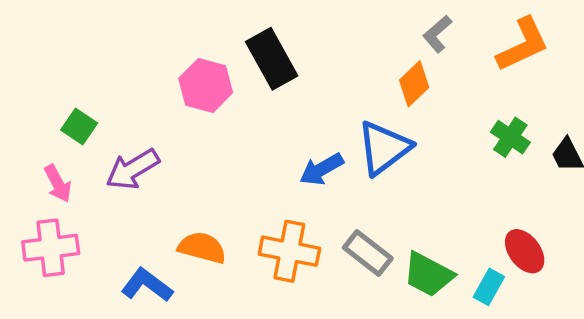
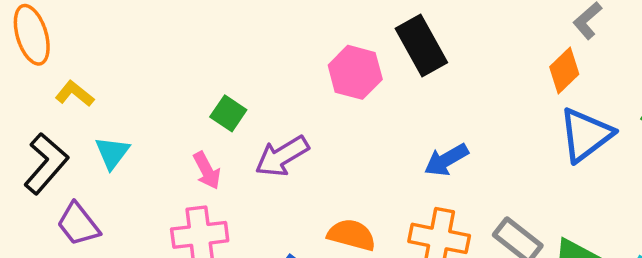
blue triangle: (384, 148) -> (586, 135), moved
blue arrow: (321, 169) -> (446, 160), moved

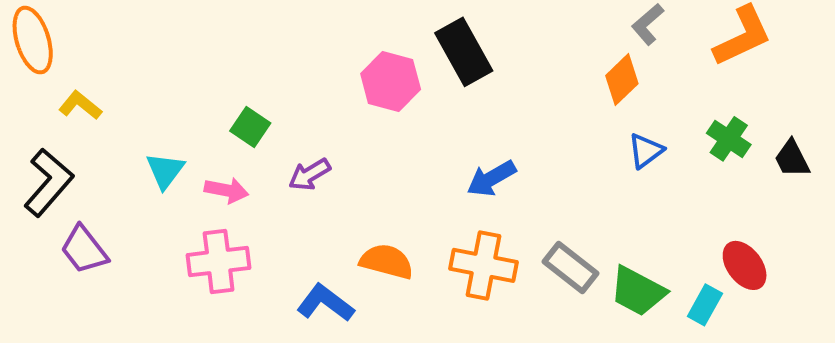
blue triangle: (586, 135) -> (646, 151), size x0.6
cyan triangle: (112, 153) -> (165, 171), moved
purple arrow: (282, 156) -> (309, 174), size x0.7
pink arrow: (207, 171) -> (226, 190), turned -51

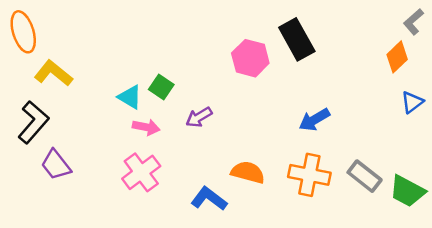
yellow L-shape: (80, 105) -> (53, 73), size x1.4
cyan triangle: (165, 171) -> (130, 97), moved, turned -36
pink cross: (219, 261) -> (141, 172), turned -30

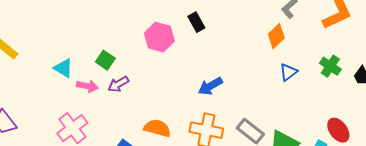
black rectangle: (297, 39) -> (196, 22), size x0.6
green square: (161, 87) -> (105, 60), moved
pink arrow: (146, 127) -> (87, 86), moved

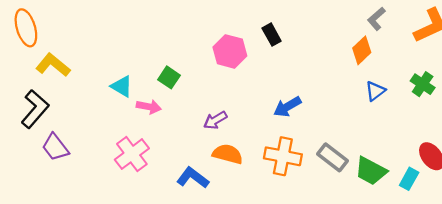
purple arrow: (118, 84) -> (215, 120), moved

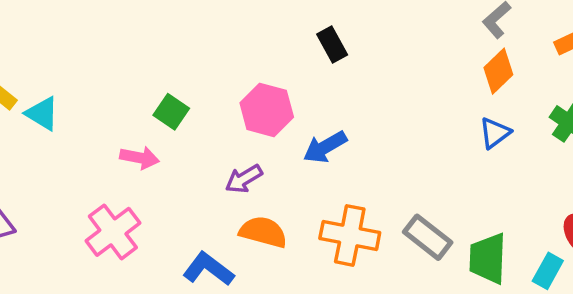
orange diamond: (362, 50) -> (498, 71), moved
pink hexagon: (230, 51) -> (267, 110), moved
cyan triangle: (122, 86) -> (42, 113), moved
blue arrow: (287, 107) -> (325, 147), moved
green trapezoid: (371, 171) -> (488, 258), turned 64

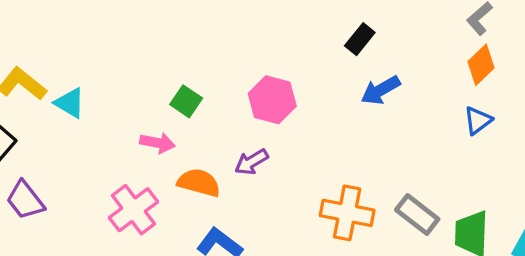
black rectangle: (332, 45) -> (360, 39), moved, turned 68
blue arrow: (325, 147) -> (381, 90), moved
orange semicircle: (263, 232) -> (199, 183), moved

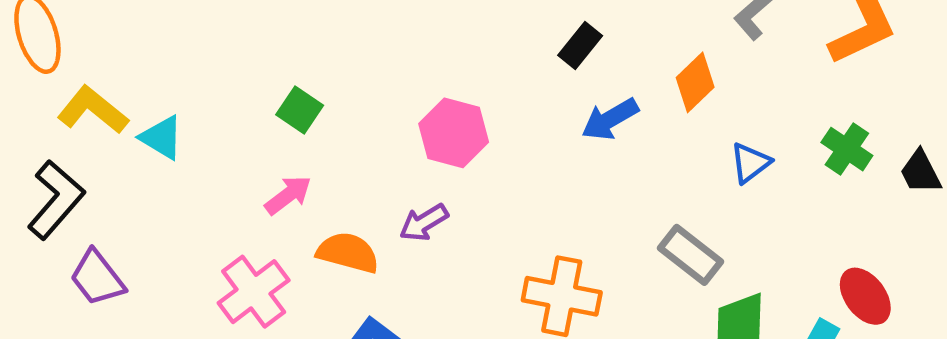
orange diamond: (481, 65) -> (695, 82), moved
green square: (186, 101) -> (300, 110), moved
pink arrow: (157, 143) -> (288, 195), turned -48
gray rectangle: (417, 214) -> (691, 255), moved

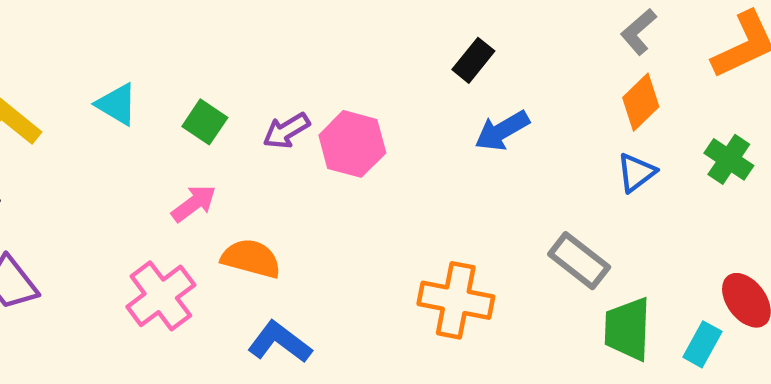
orange diamond: (695, 82) -> (641, 102), moved
cyan triangle: (162, 138) -> (117, 104), moved
purple arrow: (424, 223) -> (286, 131), moved

